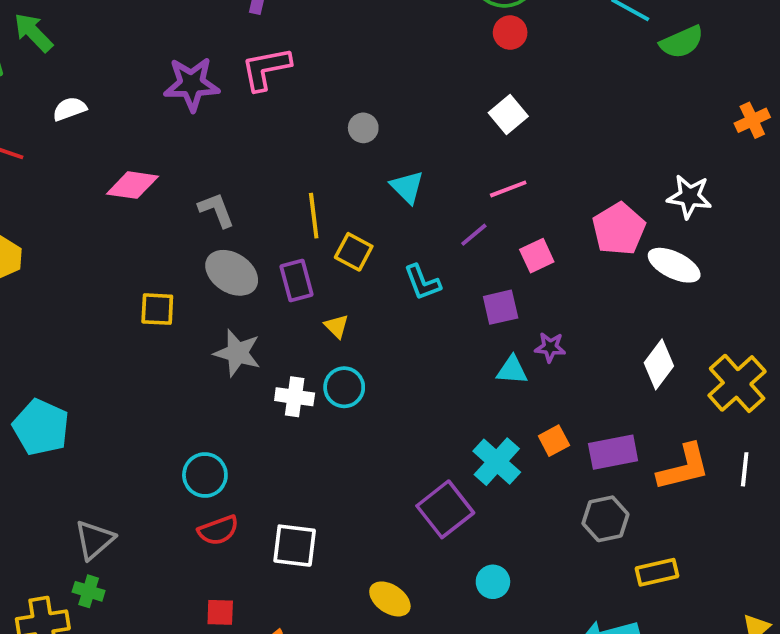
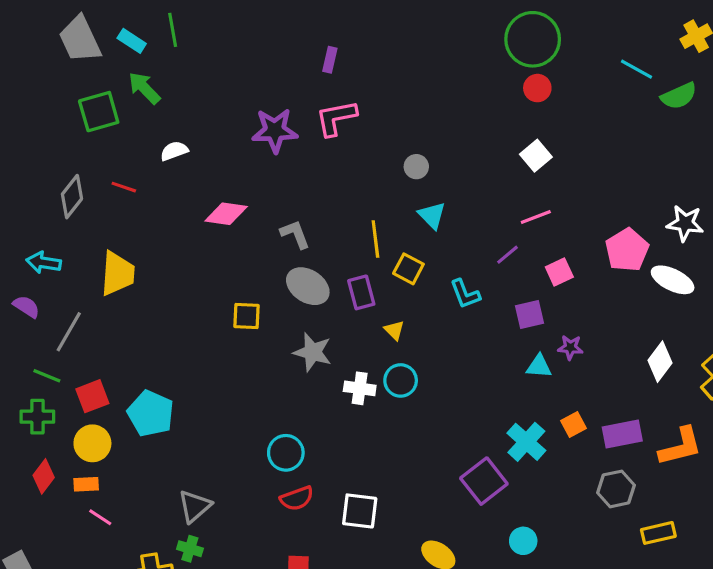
cyan triangle: (407, 187) -> (432, 215), moved

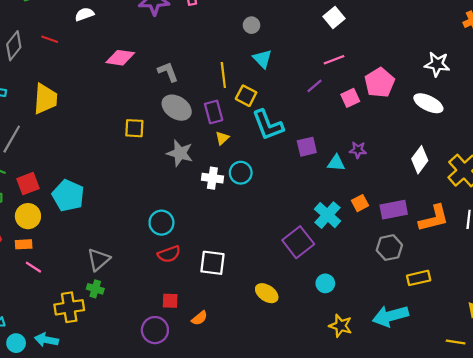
pink pentagon: (627, 250) -> (380, 83), moved
cyan L-shape: (465, 294) -> (268, 125), moved, size x1.5
purple square: (529, 314) -> (307, 147), moved
yellow triangle: (394, 330) -> (222, 138), moved, turned 32

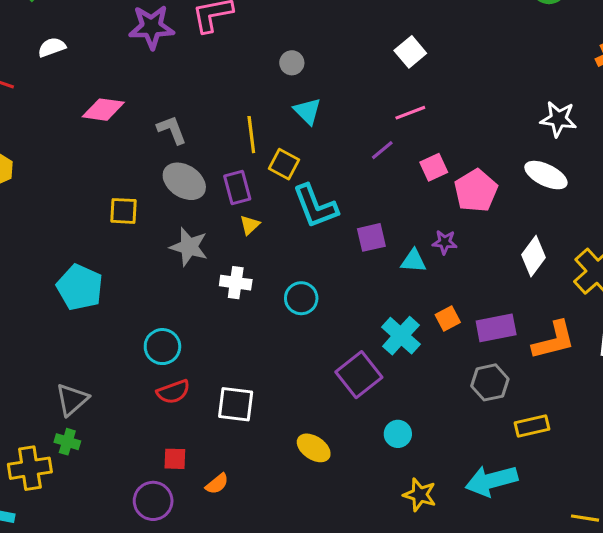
pink pentagon: (380, 83) -> (476, 191), moved
cyan circle: (241, 173) -> (301, 298), moved
cyan pentagon: (68, 195) -> (80, 287), moved

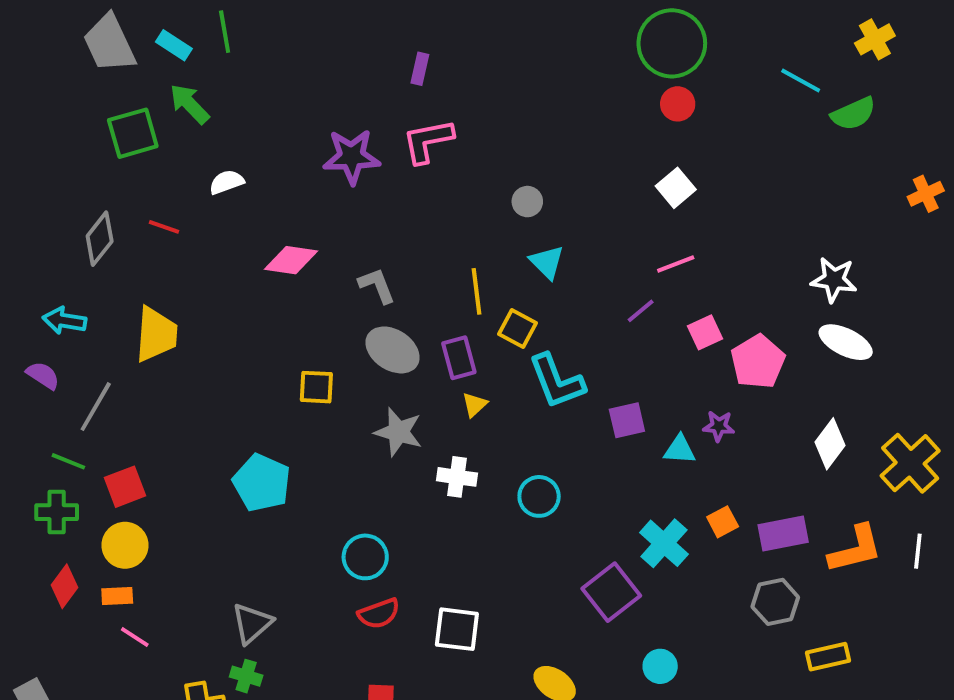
white star: (558, 119) -> (834, 280), moved

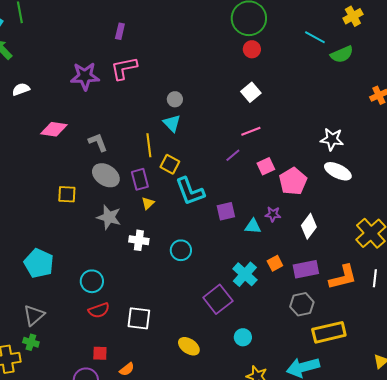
cyan triangle: (547, 262) -> (172, 123), moved
white diamond: (830, 444) -> (309, 226), moved
cyan pentagon: (262, 483) -> (39, 263), moved
yellow rectangle: (828, 657) -> (329, 332), size x1.5

